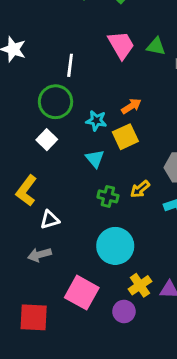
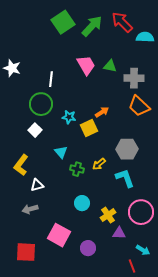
orange arrow: (131, 106) -> (102, 112), moved
cyan triangle: (95, 159) -> (61, 152), moved
cyan circle: (115, 246) -> (82, 203), size x0.6
yellow cross: (140, 285) -> (108, 215), moved

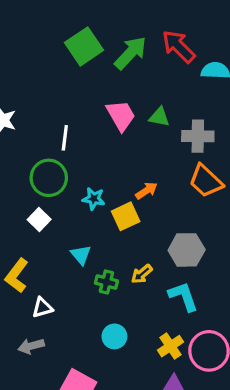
yellow cross: (108, 215) -> (171, 346), moved

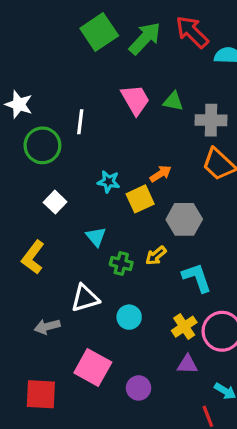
green circle: (49, 178) -> (42, 145), moved
gray hexagon: (187, 250) -> (184, 219), moved
white triangle: (42, 308) -> (85, 298), moved, size x1.4

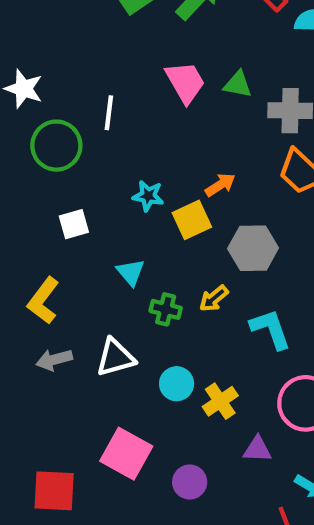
white square: (55, 202) -> (74, 224), turned 30
gray arrow: (47, 327) -> (54, 360), moved
yellow cross: (184, 327) -> (220, 401), moved

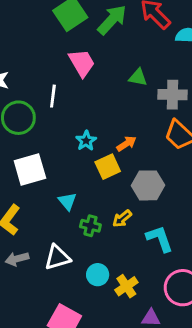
pink trapezoid: (185, 82) -> (82, 63), moved
cyan star: (148, 196) -> (86, 141), moved, turned 30
white square: (74, 224) -> (30, 170), size x1.6

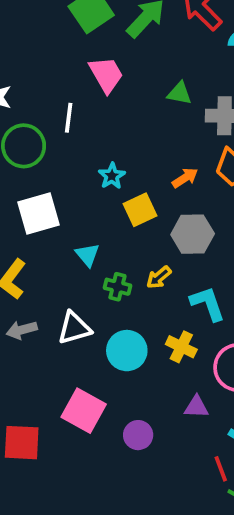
orange arrow: (126, 144) -> (185, 178), moved
cyan circle: (98, 275) -> (127, 351), size x1.4
yellow cross: (126, 286) -> (181, 347), moved, turned -30

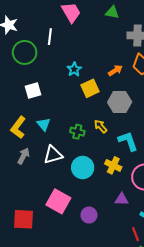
green triangle: (179, 93) -> (112, 12), moved
white square: (39, 213) -> (33, 90), size x0.7
cyan triangle: (87, 255) -> (44, 124), moved
yellow arrow: (159, 277) -> (101, 126), turned 88
gray arrow: (22, 330) -> (24, 156), turned 133

